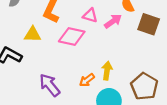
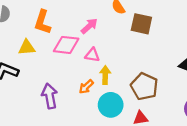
pink triangle: (90, 15) -> (92, 55), moved
pink arrow: (113, 21) -> (89, 26), moved
purple arrow: (50, 85) -> (50, 96), turned 35

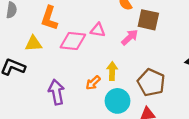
pink arrow: (89, 26) -> (130, 37), moved
pink triangle: (92, 55) -> (98, 30), moved

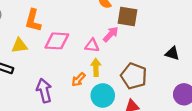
pink triangle: (98, 30) -> (92, 45), moved

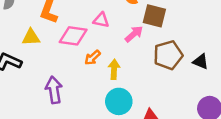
pink triangle: (92, 45) -> (101, 20), moved
brown pentagon: (134, 76) -> (168, 55), moved, turned 30
orange arrow: (78, 80) -> (93, 58), moved

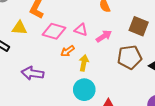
brown square: (154, 16) -> (139, 26), moved
pink triangle: (101, 20) -> (81, 30), moved
purple arrow: (54, 90) -> (32, 73), turned -80

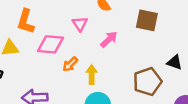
pink triangle: (81, 30) -> (80, 24), moved, turned 48
brown pentagon: (129, 57) -> (147, 82), moved

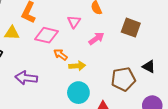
orange arrow: (70, 64) -> (61, 55), turned 72
yellow arrow: (92, 74) -> (77, 66), turned 77

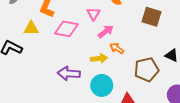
pink arrow: (96, 39) -> (106, 32), moved
orange arrow: (61, 55) -> (117, 48), moved
purple arrow: (26, 78) -> (69, 73), moved

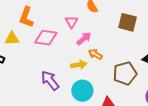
purple arrow: (69, 73) -> (50, 81), turned 50

